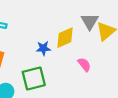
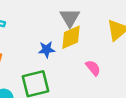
gray triangle: (90, 21) -> (70, 18), moved

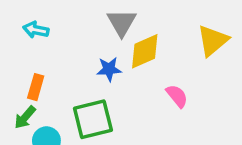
gray triangle: (70, 18) -> (122, 23), moved

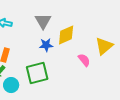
gray triangle: (122, 23) -> (43, 21), moved
yellow triangle: (213, 41) -> (104, 46), moved

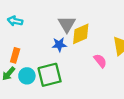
gray triangle: (43, 21) -> (67, 24), moved
cyan circle: (11, 85) -> (27, 76), moved

